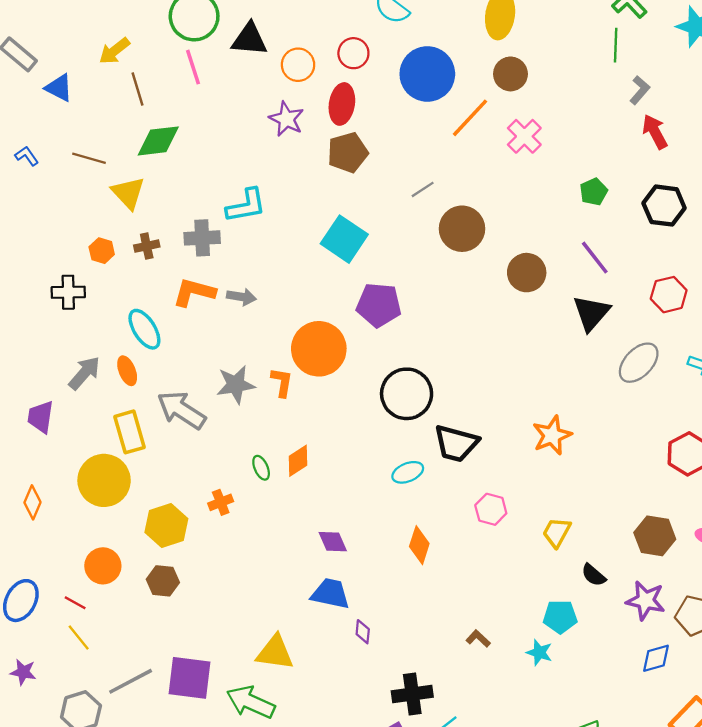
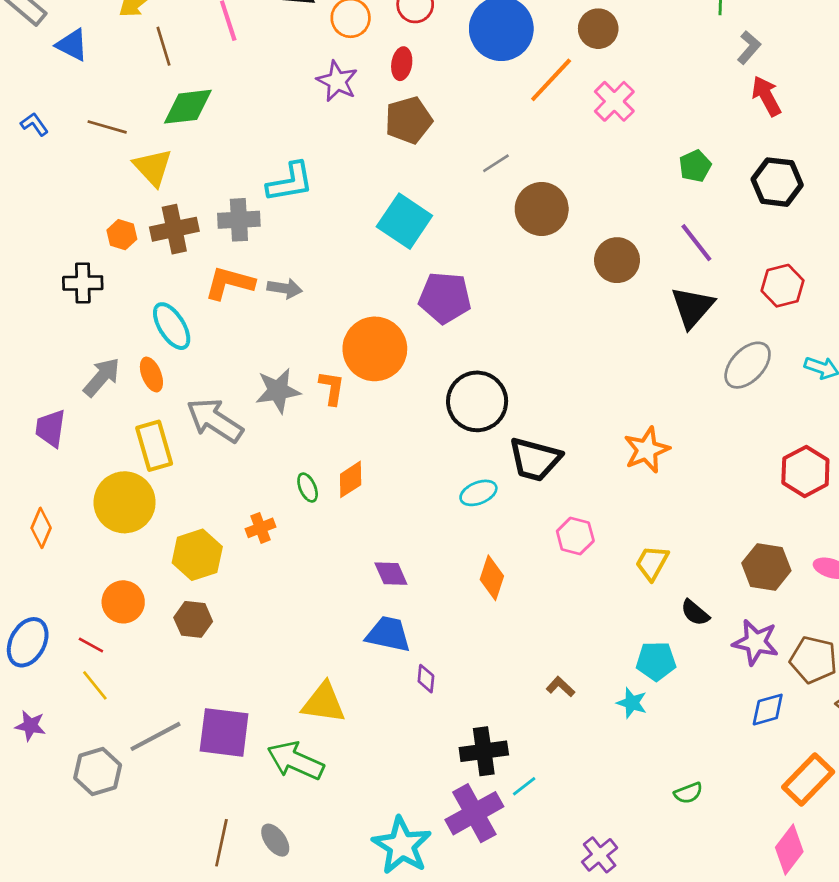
red ellipse: (342, 104) -> (402, 64), size x0.7
brown cross: (147, 246) -> (174, 229), size x1.6

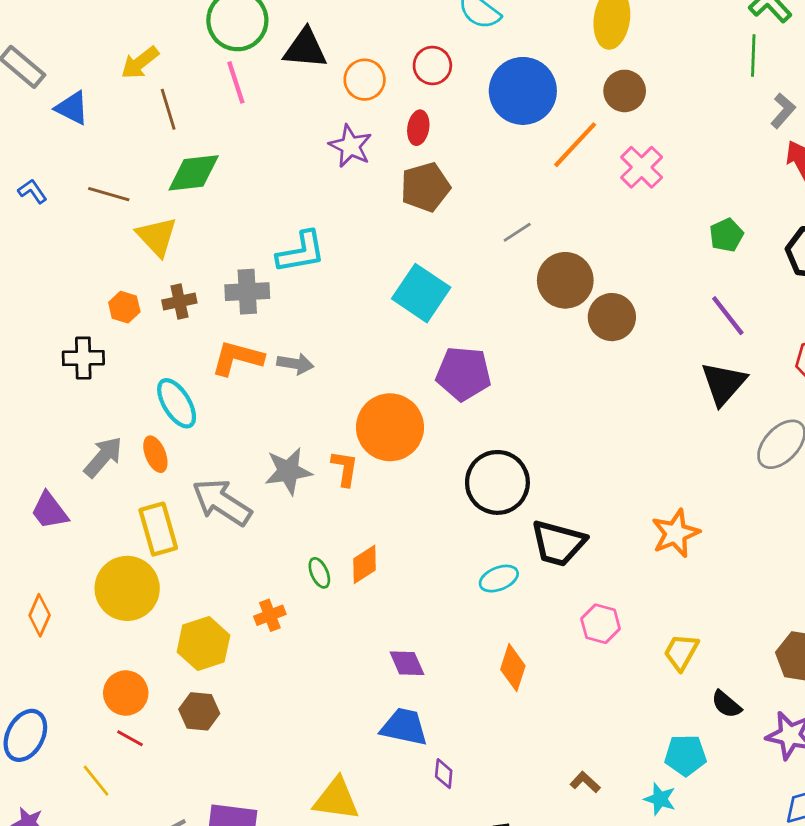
brown cross: (174, 229) -> (179, 302), size x0.7
brown circle: (617, 260) -> (612, 317), moved
purple trapezoid: (51, 428) -> (49, 511), turned -45
red line: (91, 645) -> (130, 738), moved

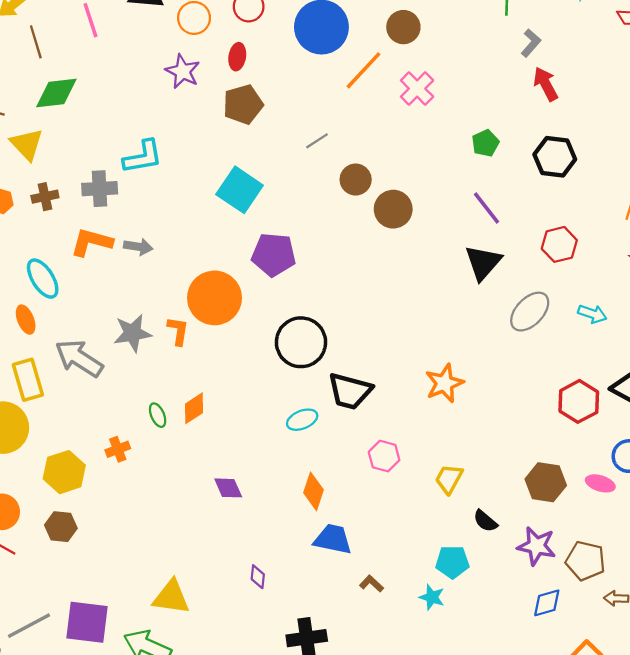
brown circle: (565, 280) -> (356, 180), size x0.7
blue trapezoid: (404, 727) -> (333, 539), moved

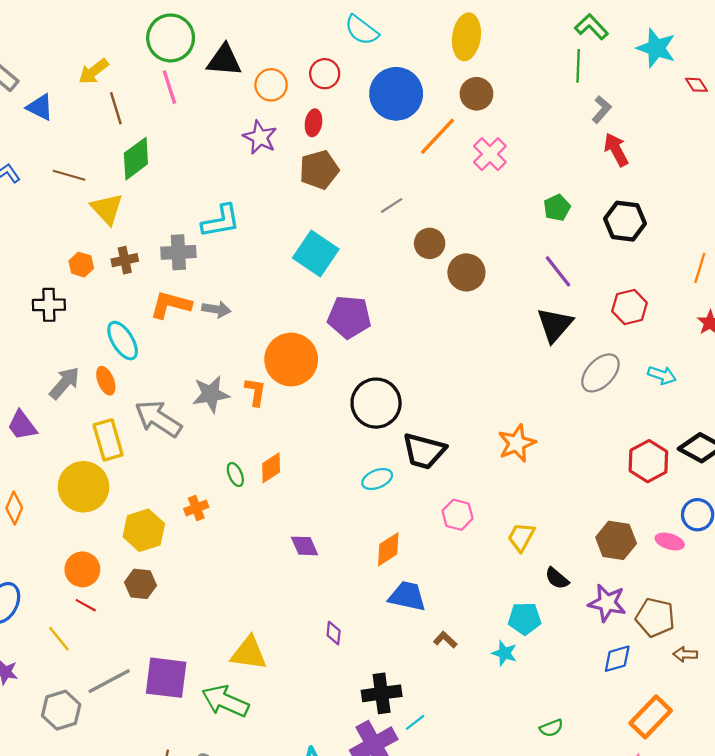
green diamond: (56, 93) -> (136, 159), turned -30
orange diamond: (314, 491) -> (388, 549), turned 39

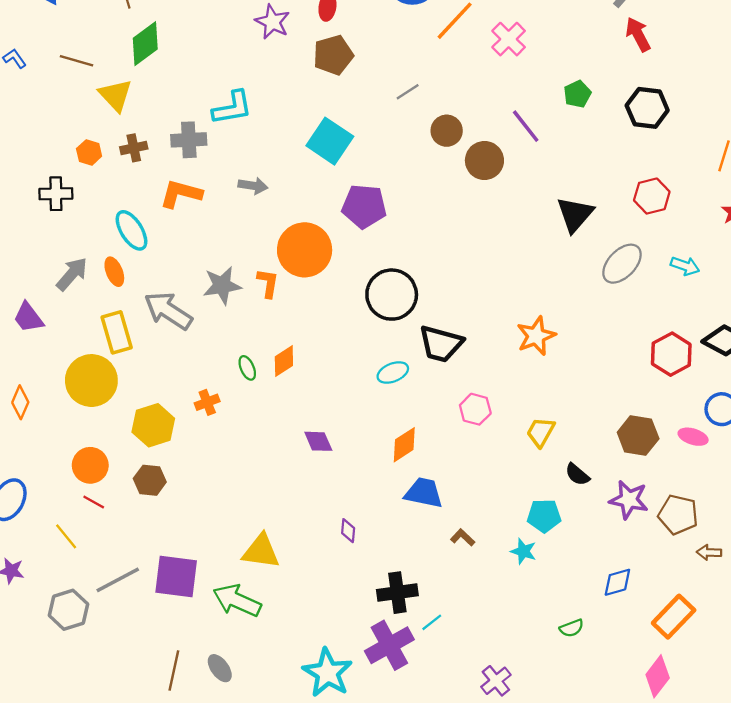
purple line: (558, 271) -> (526, 126), moved
gray arrow: (216, 309) -> (253, 186), moved
blue diamond: (617, 659) -> (617, 582), moved

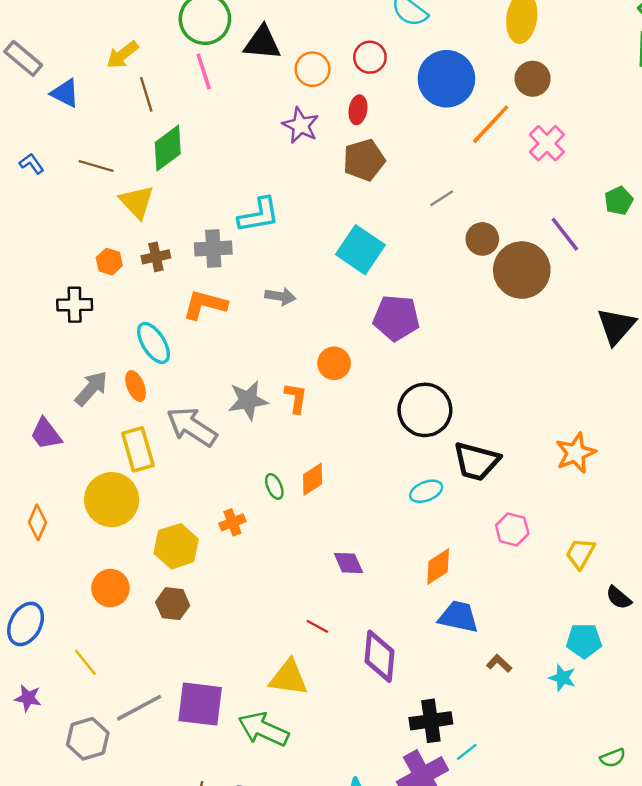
brown circle: (484, 160) -> (522, 270), size x1.4
orange circle: (305, 250) -> (334, 363), size x0.6
red line: (94, 502) -> (317, 626), moved
purple diamond: (348, 531) -> (379, 656), size x2.0

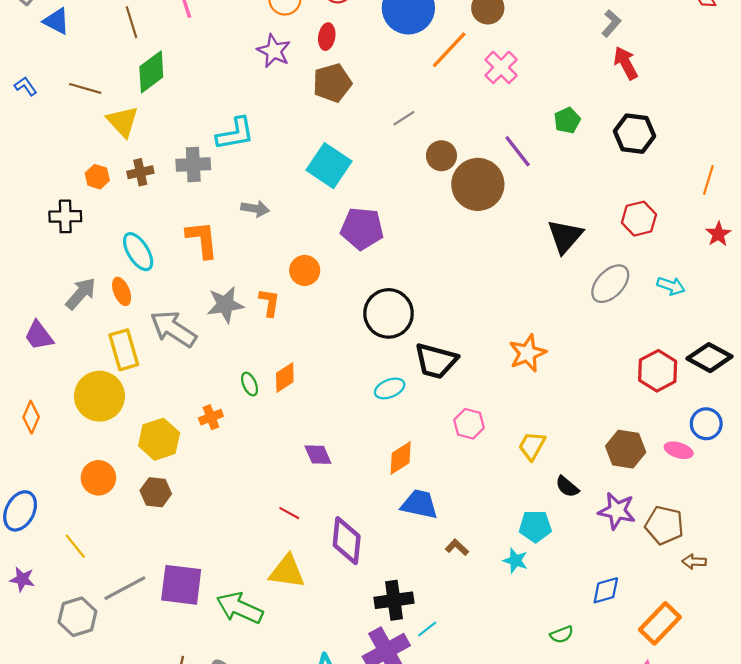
orange L-shape: (205, 305) -> (202, 240), moved, turned 69
yellow triangle: (289, 678) -> (287, 572), moved

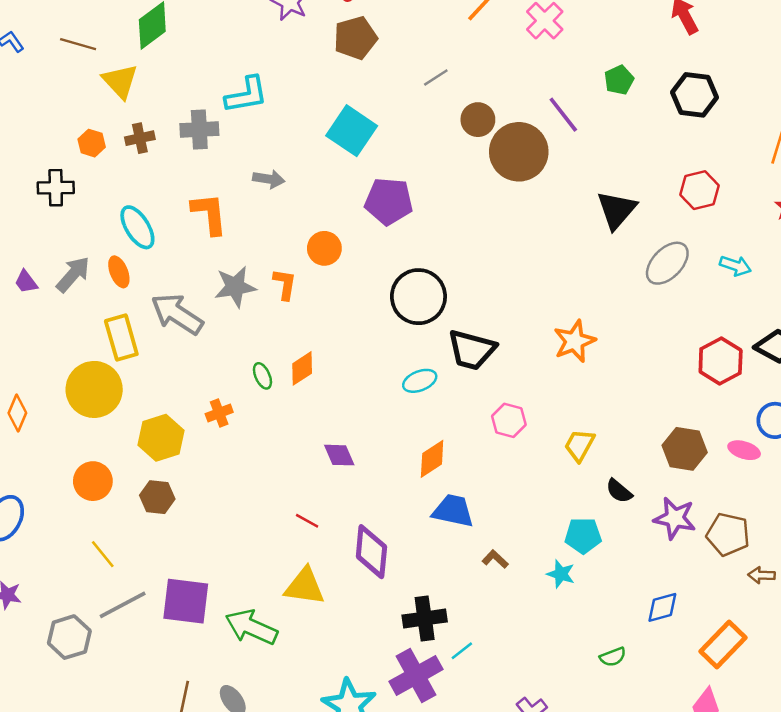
purple trapezoid: (39, 336) -> (26, 282), moved, size x0.7
yellow line: (75, 546) -> (103, 554), moved

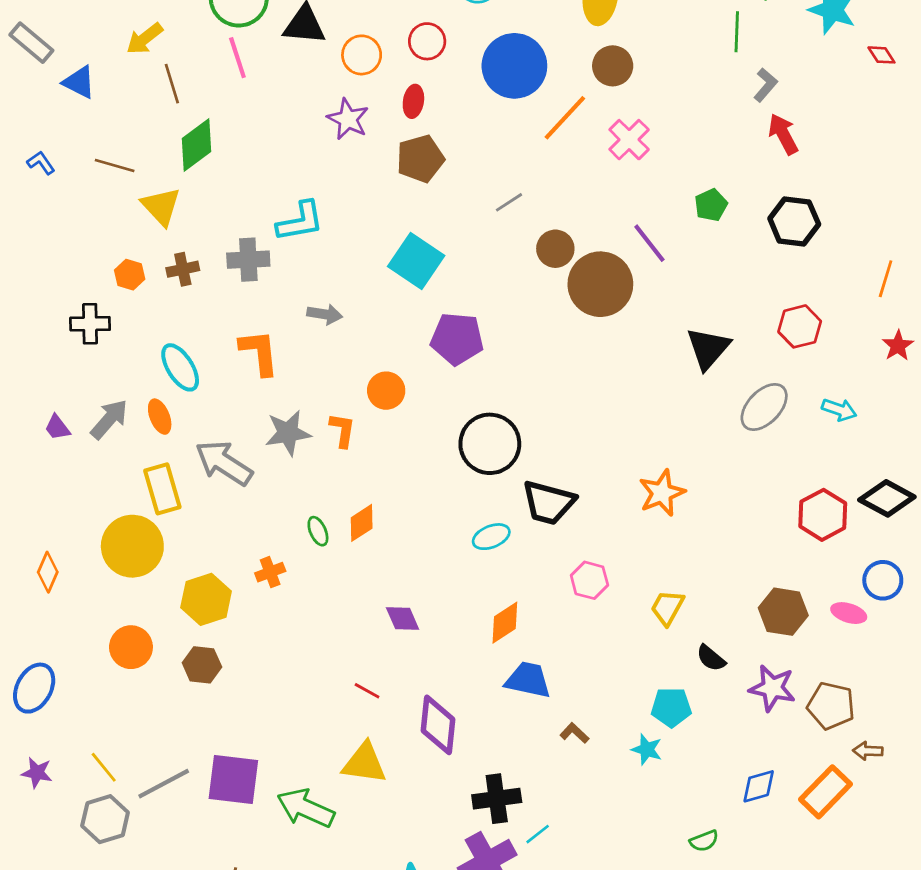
yellow line: (103, 554) -> (104, 767), moved
orange rectangle: (723, 645) -> (826, 792), moved

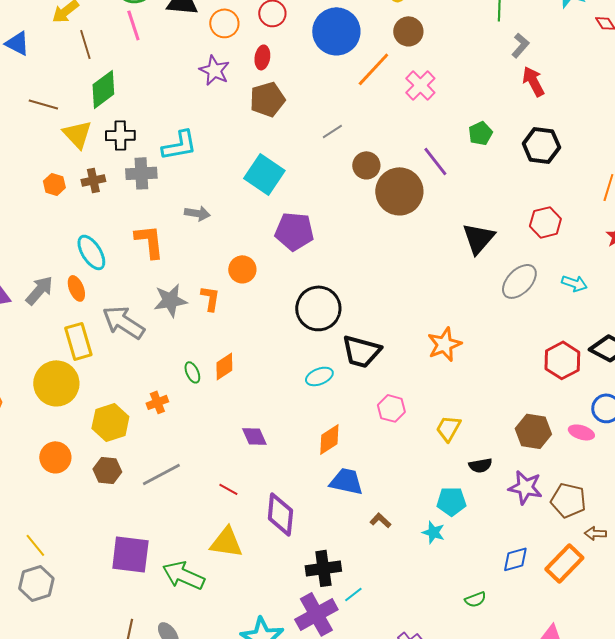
black cross: (90, 324) -> (120, 135), moved
black semicircle: (711, 658) -> (480, 465), turned -50
gray line: (164, 784) -> (161, 474), moved

